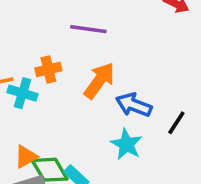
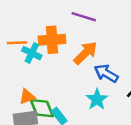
orange cross: (48, 69) -> (52, 40), size x1.5

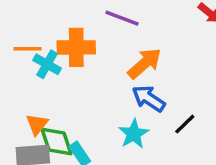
orange arrow: (85, 53) -> (145, 63), moved
orange triangle: (27, 97) -> (37, 124), turned -35

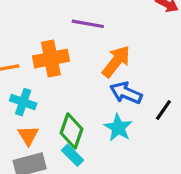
cyan cross: (47, 64) -> (23, 102), moved
green diamond: (57, 142) -> (72, 131), moved, turned 48

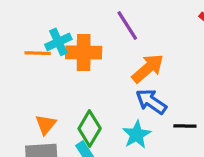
purple line: (88, 24) -> (127, 25), turned 36
cyan cross: (23, 102) -> (58, 42), moved, turned 35
black line: (163, 110) -> (185, 126), turned 45

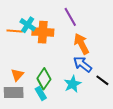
cyan cross: (58, 42) -> (28, 25), turned -35
orange arrow: (148, 68) -> (81, 44), turned -80
black line: (185, 126) -> (102, 80), turned 32

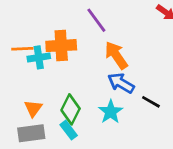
cyan cross: (28, 25) -> (39, 57), moved, turned -35

